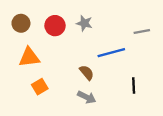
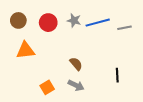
blue line: (111, 53) -> (98, 23), moved
orange square: (40, 87) -> (47, 87), moved

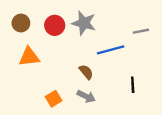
gray star: (74, 20) -> (84, 23), size x1.5
blue line: (98, 23) -> (111, 50), moved

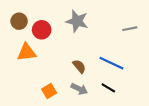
red circle: (55, 25) -> (42, 30), moved
blue line: (111, 50) -> (111, 63), moved, turned 40
black line: (133, 85) -> (108, 88), moved, turned -56

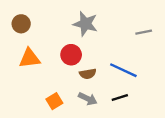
red circle: (42, 30) -> (71, 55), moved
brown semicircle: (79, 66) -> (88, 74), turned 120
black line: (108, 88) -> (120, 98), turned -48

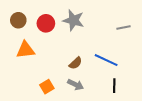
red circle: (71, 55) -> (46, 23), moved
brown semicircle: (88, 74) -> (76, 63), turned -32
black line: (120, 98) -> (114, 86), moved, turned -72

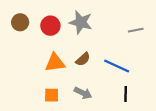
orange triangle: (25, 50) -> (55, 63), moved
brown semicircle: (76, 63) -> (83, 59), moved
orange square: (47, 87) -> (52, 95), turned 32

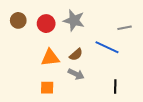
blue line: (117, 66) -> (107, 47), moved
gray arrow: (83, 93) -> (76, 74), moved

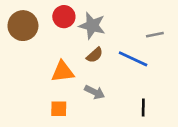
brown circle: (18, 20) -> (23, 26), size x1.5
red circle: (46, 24) -> (64, 17), moved
brown semicircle: (76, 54) -> (95, 55), moved

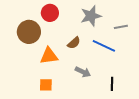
brown circle: (23, 26) -> (29, 32), moved
gray star: (92, 26) -> (91, 16), moved, turned -30
gray arrow: (95, 92) -> (83, 72), moved

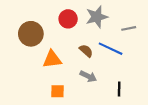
red circle: (50, 13) -> (68, 19), moved
brown semicircle: (74, 43) -> (86, 51), moved, turned -96
orange square: (46, 85) -> (57, 91), moved

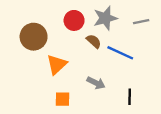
gray line: (129, 28) -> (141, 22), moved
brown semicircle: (86, 51) -> (94, 41), moved
orange triangle: (52, 59) -> (57, 64), turned -36

